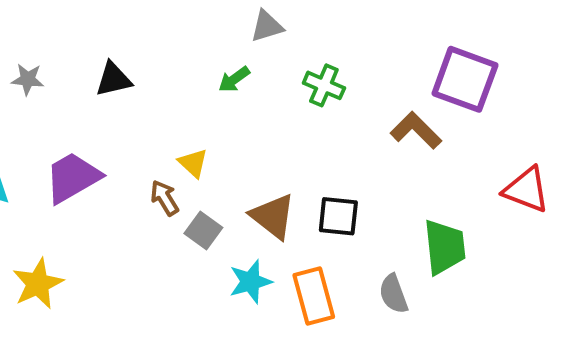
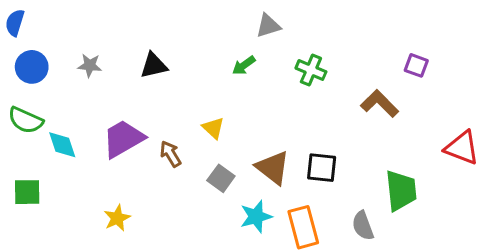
purple square: (465, 79) -> (416, 65), size x0.5
brown arrow: (165, 198) -> (171, 154), moved
yellow star: (38, 284) -> (117, 218), moved, size x0.7

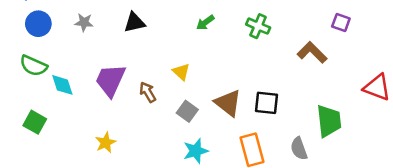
purple trapezoid: (123, 139) -> (110, 80), turned -36
green square: (27, 192) -> (35, 122), turned 30
cyan star: (256, 216) -> (196, 151), moved

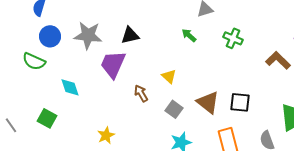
gray star: (84, 22) -> (88, 35), size x1.8
green arrow: (205, 22) -> (189, 35), turned 77
green semicircle: (34, 66) -> (34, 61), moved
purple trapezoid: (110, 80) -> (113, 64), moved

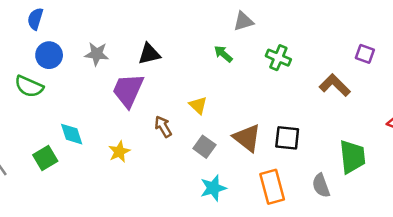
gray star: (88, 35) -> (97, 54), size x0.7
cyan diamond: (70, 87) -> (72, 134), moved
green square: (47, 118) -> (45, 158), turned 30
yellow star: (106, 135) -> (119, 152), moved

